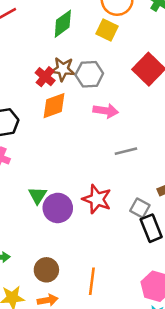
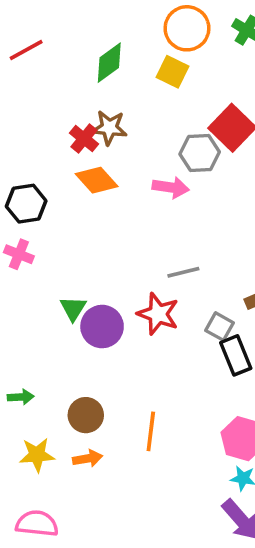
gray hexagon: (89, 74) -> (200, 153), moved
orange diamond: (54, 106) -> (97, 180), turned 68
gray line: (126, 151) -> (183, 272), moved

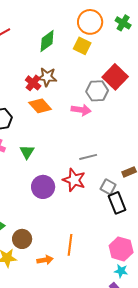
green triangle: (73, 308) -> (27, 152), moved
brown circle: (86, 415) -> (22, 239), moved
orange arrow: (88, 458) -> (45, 260), moved

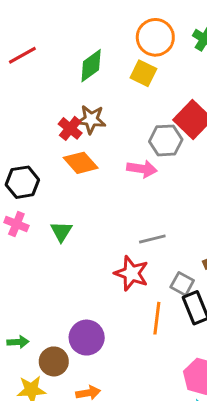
purple circle: (43, 187) -> (87, 338), moved
orange line: (70, 245) -> (157, 318), moved

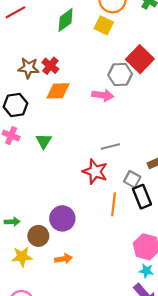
brown star: (91, 119) -> (29, 68), moved
orange diamond: (81, 163) -> (58, 91), turned -50

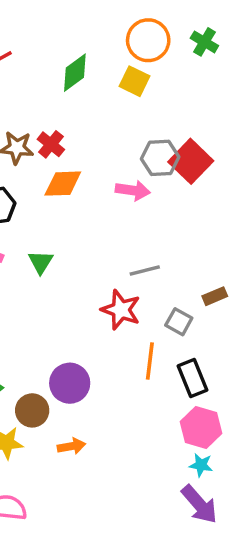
red square: (140, 59) -> (191, 161), moved
black rectangle: (142, 197) -> (193, 378), moved

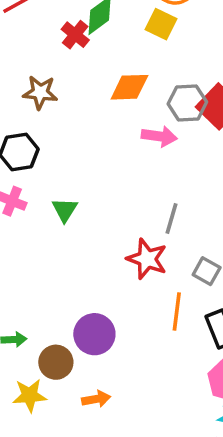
red cross: (51, 144) -> (75, 35), moved
orange diamond: (63, 184) -> (129, 87), moved
gray line: (145, 271) -> (172, 219), turned -60

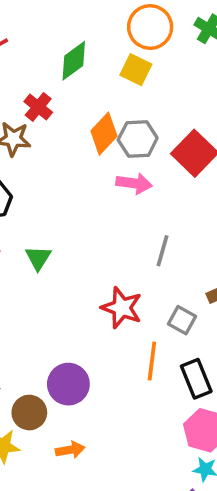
red cross: (75, 35) -> (38, 107), moved
orange diamond: (129, 87) -> (104, 134), turned -45
gray hexagon: (187, 103) -> (138, 139), moved
gray line: (172, 219) -> (163, 251), moved

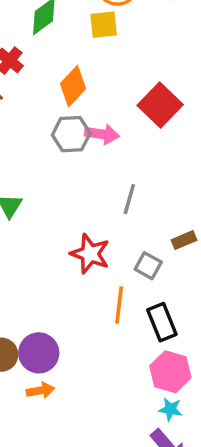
yellow square: (136, 70) -> (104, 25), turned -32
gray hexagon: (138, 139) -> (71, 134), moved
purple circle: (68, 384) -> (39, 353), moved

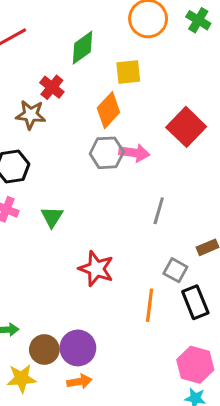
yellow square: (104, 25) -> (128, 72), moved
red star: (90, 254) -> (96, 269), moved
black rectangle: (162, 322) -> (195, 302), moved

